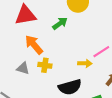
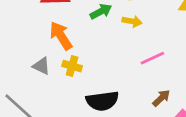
yellow arrow: (85, 63) -> (132, 21), moved

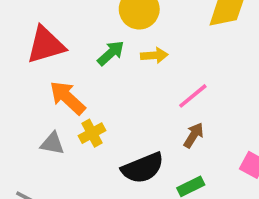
yellow cross: (72, 66) -> (92, 133), turned -30
brown arrow: (161, 98) -> (194, 135), moved

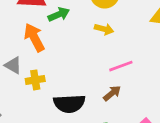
green arrow: (111, 53) -> (59, 14), moved
yellow cross: (92, 133) -> (35, 80), moved

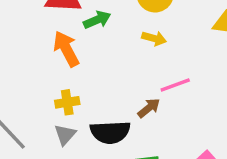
gray triangle: (13, 65) -> (65, 135), moved, turned 42
brown arrow: (112, 93) -> (149, 108), moved

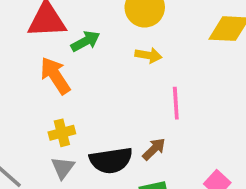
pink line: (175, 85) -> (176, 103), turned -68
brown arrow: (149, 108) -> (154, 149), moved

